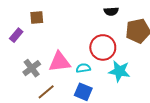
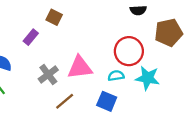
brown square: (37, 18) -> (54, 17), turned 32
cyan semicircle: (83, 68) -> (116, 76), moved

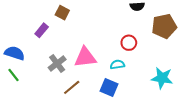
red circle: (129, 51) -> (129, 43), size x0.6
cyan star: (148, 78) -> (162, 78), moved

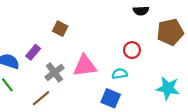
brown square: (62, 13) -> (60, 29), moved
purple rectangle: (42, 30) -> (33, 52), moved
brown line: (72, 87) -> (41, 98), moved

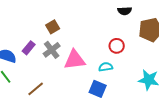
brown square: (60, 29) -> (53, 27), turned 32
gray cross: (54, 72) -> (52, 50), moved

